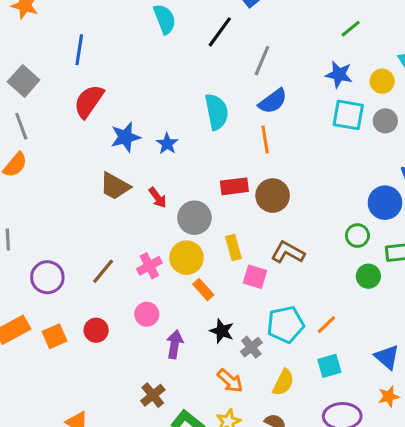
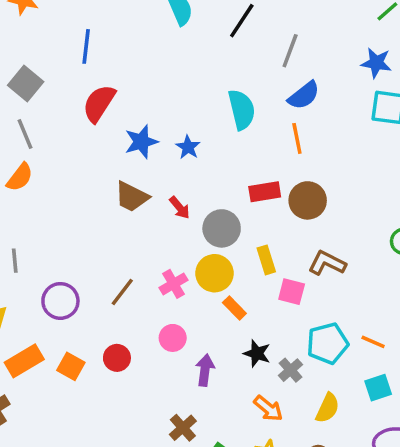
orange line: (326, 325) -> (373, 342), turned 70
orange square: (54, 336) -> (71, 366), turned -35

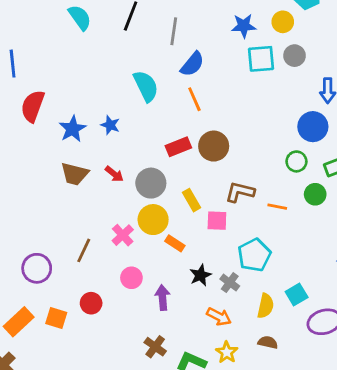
orange line: (373, 342) -> (277, 207), moved
black star: (257, 353) -> (200, 275), turned -30
cyan square: (378, 388) -> (297, 295), moved

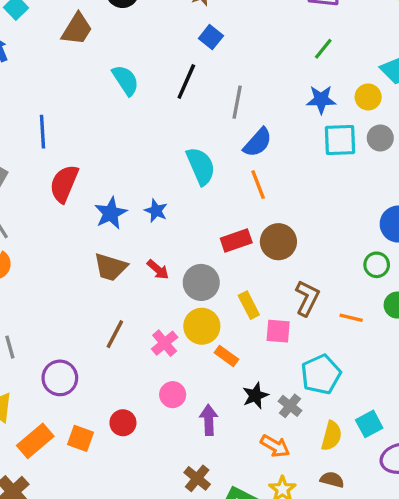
brown L-shape: (240, 192) -> (307, 298), turned 100
brown line: (84, 250) -> (115, 334), moved

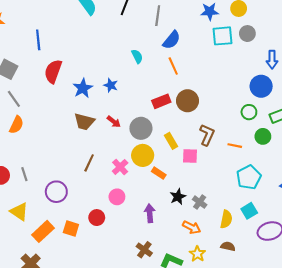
cyan semicircle: (201, 166) -> (137, 56), size x0.6
cyan pentagon: (321, 374) -> (249, 177), moved
pink circle: (173, 395) -> (117, 197), moved

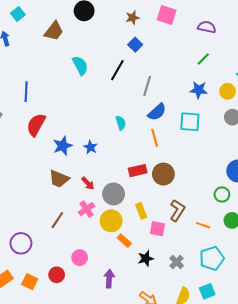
cyan square: (223, 36) -> (190, 122), moved
pink cross: (120, 167) -> (86, 209), moved
black star: (178, 197) -> (146, 258), moved
gray cross: (200, 202) -> (177, 262), moved

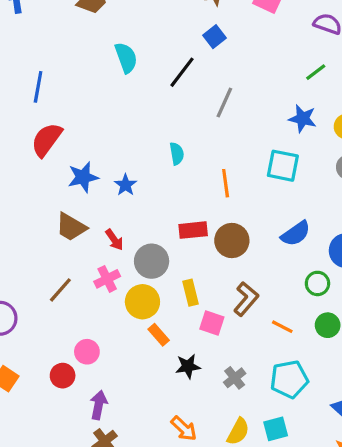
blue semicircle: (157, 112) -> (296, 234), moved
red circle: (57, 275) -> (63, 376), moved
purple arrow: (109, 279) -> (99, 405), moved

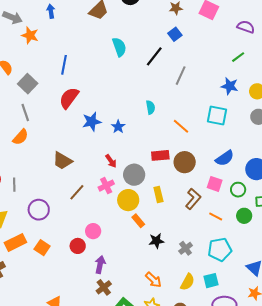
orange line: (226, 183) -> (181, 126), turned -42
brown trapezoid: (71, 227) -> (62, 161), moved
pink square: (212, 323) -> (215, 184), moved

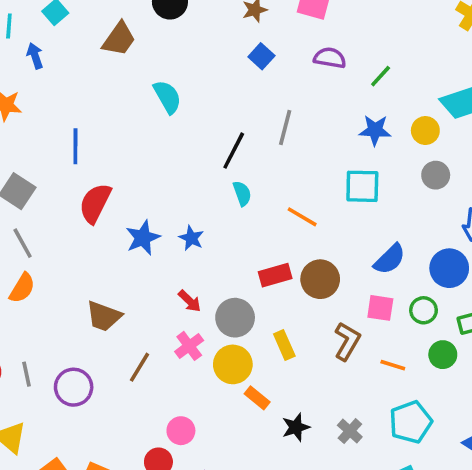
purple semicircle: (246, 27) -> (330, 58), moved
black line: (154, 56) -> (234, 151), moved
purple circle: (39, 210) -> (74, 387), moved

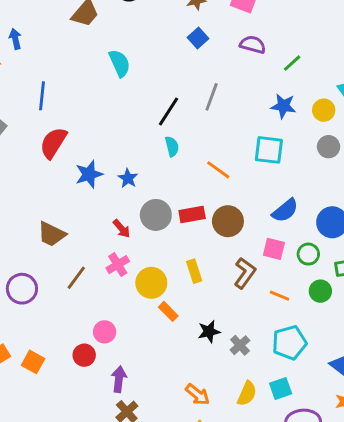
blue arrow: (35, 56) -> (15, 39), moved
gray circle: (235, 318) -> (156, 215), moved
black star: (296, 427) -> (209, 332), moved

